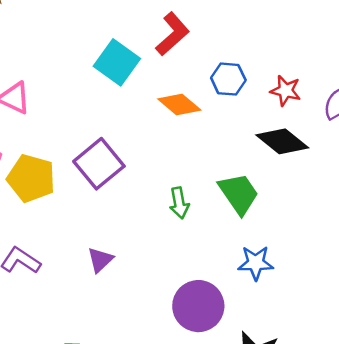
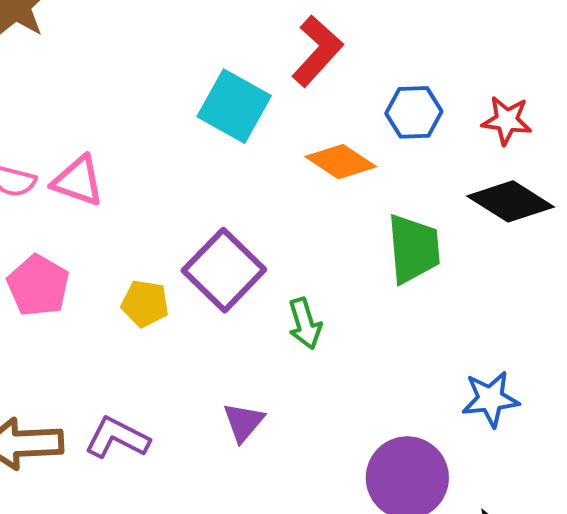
yellow pentagon: (31, 178) -> (145, 303), moved, size x0.6
green trapezoid: (239, 194) -> (414, 249), moved, turned 36
green arrow: (179, 203) -> (305, 324), moved

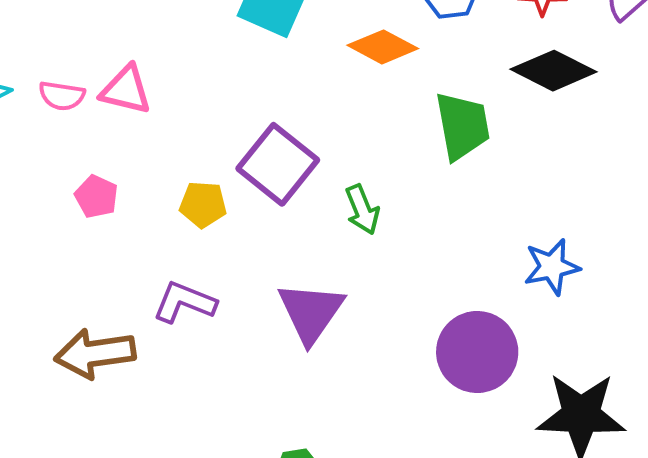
pink pentagon: (38, 286) -> (96, 196), size x0.7
purple triangle: (243, 422) -> (311, 312), size x1.6
purple L-shape: (117, 438) -> (184, 302), moved

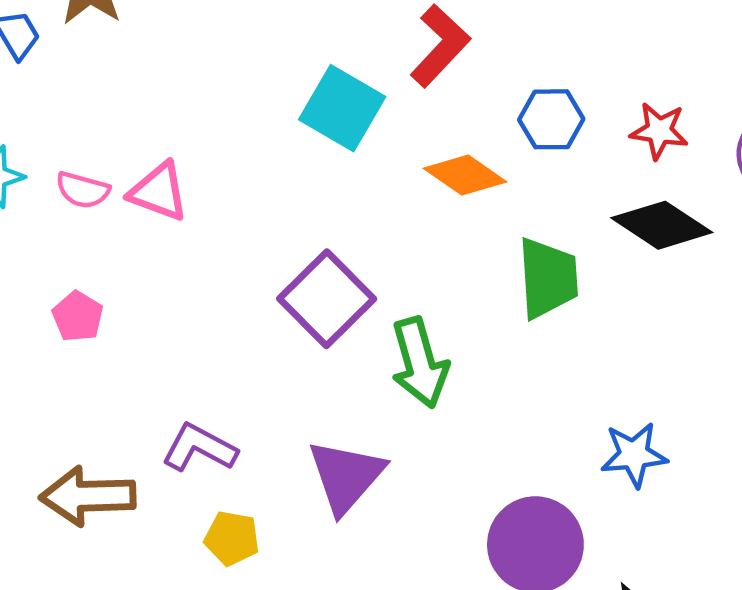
pink pentagon: (96, 196) -> (78, 316), moved
yellow pentagon: (203, 204) -> (232, 538), moved
green arrow: (362, 210) -> (420, 363), size x1.5

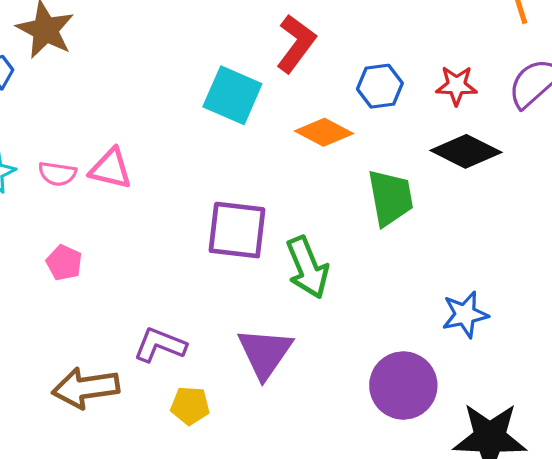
purple square: (327, 299) -> (237, 230), turned -32

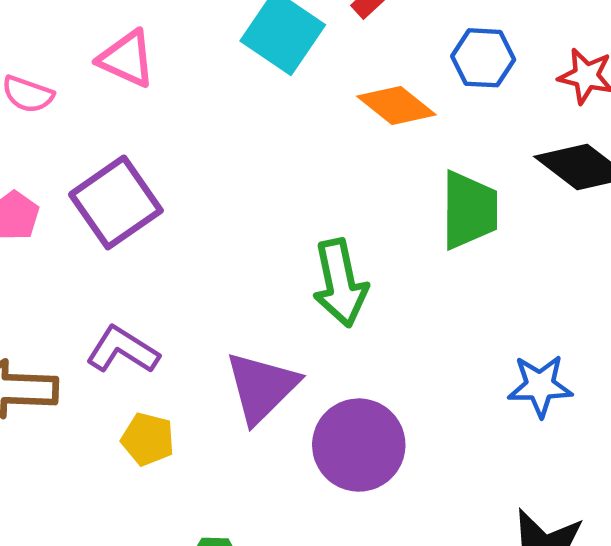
pink triangle: (111, 169) -> (127, 59), moved
purple square: (237, 230) -> (116, 202), moved, turned 38
purple circle: (403, 385) -> (359, 445), moved

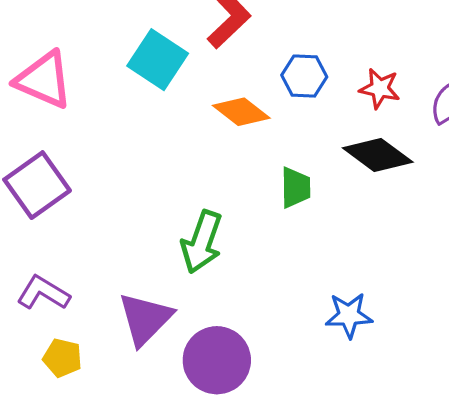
pink triangle: (127, 59) -> (44, 80), size x1.4
green trapezoid: (469, 210) -> (295, 188), size x0.7
green arrow: (340, 283) -> (202, 242), turned 32

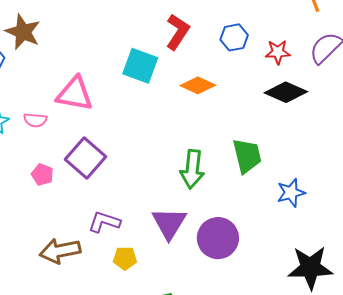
blue hexagon: (304, 76) -> (234, 37), moved
green trapezoid: (295, 188) -> (247, 156), moved, size x1.4

